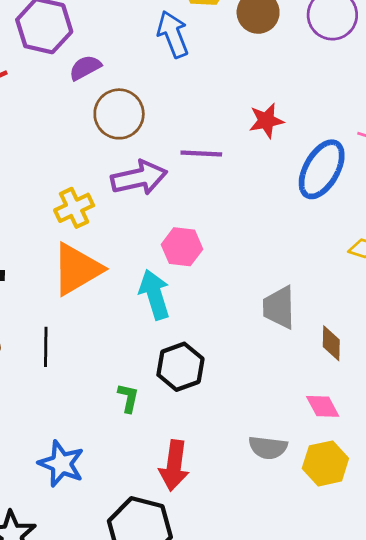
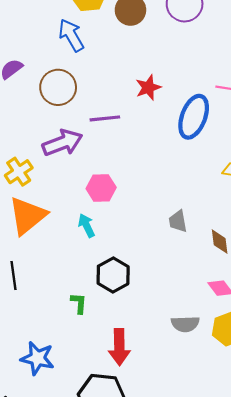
brown circle: (119, 114) -> (58, 87), moved
cyan arrow: (155, 295) -> (86, 226), size x0.7
gray trapezoid: (279, 307) -> (178, 221), size x0.7

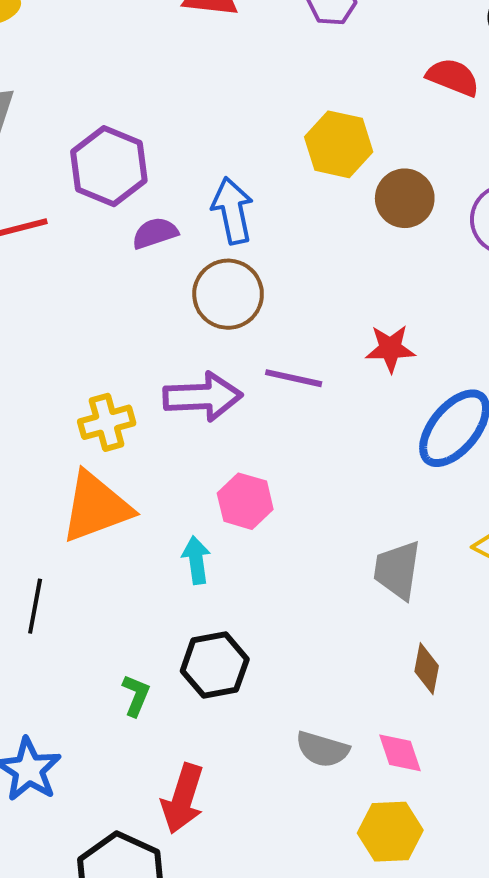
blue arrow: (71, 35) -> (232, 211), moved
gray trapezoid: (178, 221) -> (397, 570), moved, size x1.4
gray semicircle: (185, 324) -> (322, 749), moved

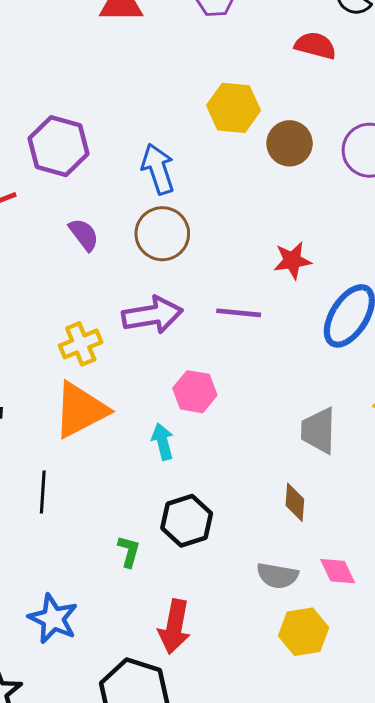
purple semicircle: (155, 233) -> (84, 235), moved, turned 78
purple line: (294, 378) -> (239, 313), moved
brown diamond: (427, 669) -> (295, 502), moved
yellow hexagon: (390, 832) -> (304, 632), moved

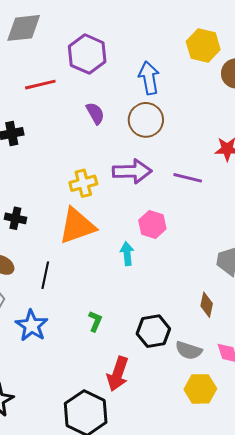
black hexagon: (187, 521) -> (153, 331), moved
blue star: (53, 619) -> (32, 326), moved

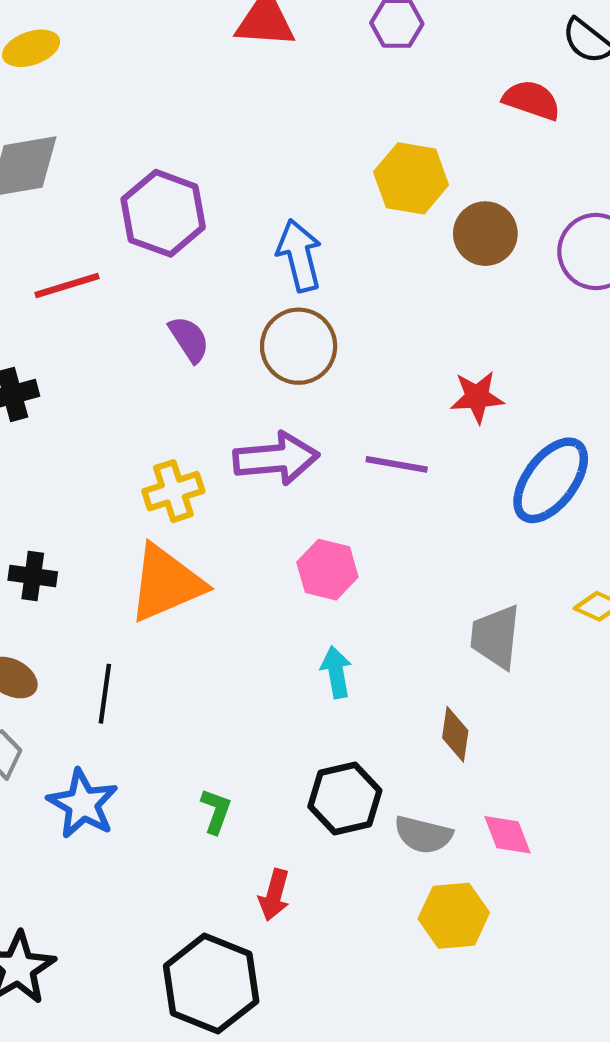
cyan arrow: (127, 254) -> (336, 672), moved
green L-shape: (95, 321) -> (216, 811), moved
red arrow: (118, 374) -> (274, 895), size x0.7

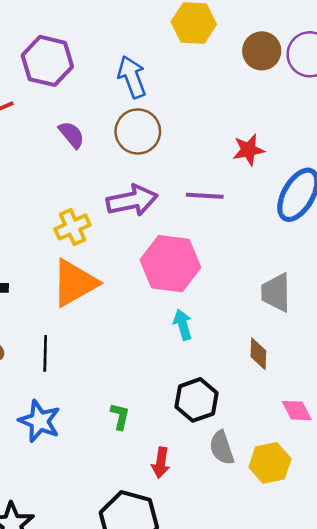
brown circle: (485, 234) -> (262, 51), moved
pink hexagon: (327, 570) -> (170, 264), size x1.6
gray semicircle: (423, 835) -> (222, 448), moved, turned 64

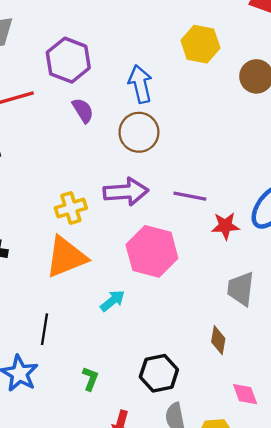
purple semicircle: (72, 135) -> (83, 110), moved
red star: (248, 150) -> (225, 226), moved
cyan arrow: (183, 325) -> (113, 301), moved, turned 60
black line: (45, 353) -> (44, 329), moved

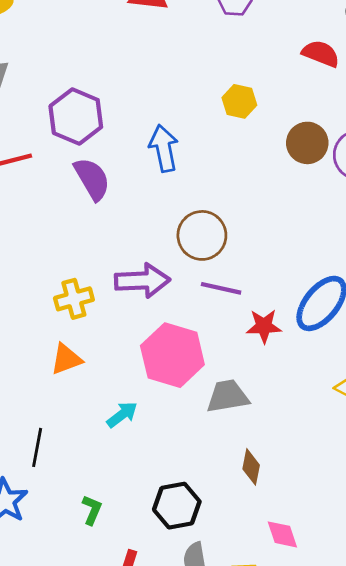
yellow hexagon: (200, 44) -> (239, 101), size x0.7
purple semicircle: (83, 110) -> (92, 179), size x1.4
brown circle: (139, 132) -> (202, 235), moved
orange triangle: (66, 257) -> (66, 359), size x0.6
gray trapezoid: (241, 289) -> (228, 396), moved, turned 72

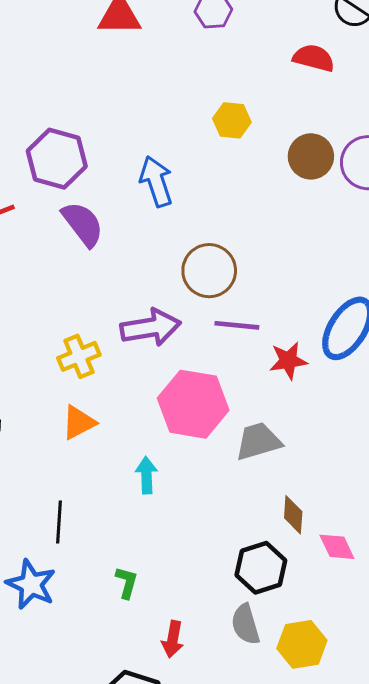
cyan arrow: (122, 415) -> (146, 475), turned -48
black hexagon: (177, 506) -> (261, 568), moved
pink diamond: (282, 534) -> (337, 547), moved

